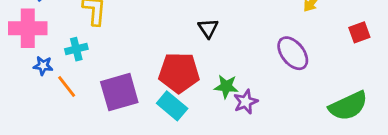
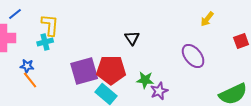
cyan cross: (76, 49) -> (45, 42), moved
blue star: (43, 66) -> (27, 66), moved
purple square: (119, 92) -> (84, 71), moved

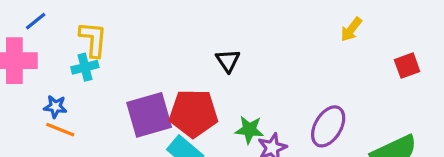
purple ellipse: (193, 56) -> (328, 126), moved, turned 70
orange line: (30, 80) -> (60, 130), turned -30

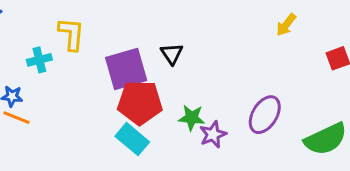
yellow L-shape: (93, 39) -> (71, 34), moved
purple square: (149, 115) -> (126, 69), moved

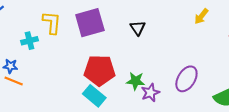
black triangle: (172, 54) -> (138, 28), moved
purple square: (126, 69) -> (90, 23), moved

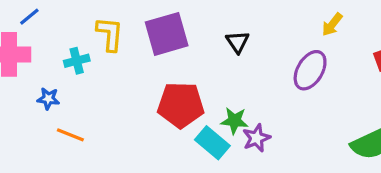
purple ellipse: (186, 79) -> (310, 70), moved
orange line: (14, 81) -> (70, 135), moved
cyan rectangle: (94, 96) -> (212, 143), moved

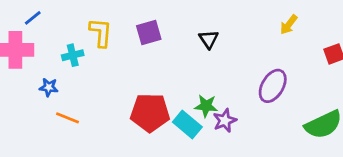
purple square: (167, 34) -> (149, 33), size x0.7
purple ellipse: (310, 70) -> (273, 86), moved
red pentagon: (181, 105) -> (150, 113), moved

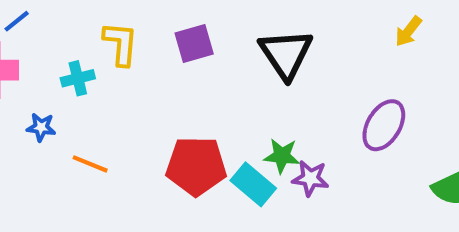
black triangle: (209, 39) -> (286, 54), size x1.8
orange line: (67, 118) -> (90, 164), moved
purple star: (225, 121) -> (310, 178), turned 30

